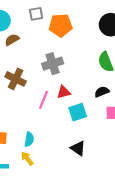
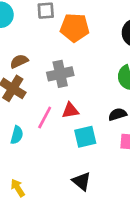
brown semicircle: (12, 40) -> (19, 61), moved
cyan semicircle: (29, 139) -> (17, 135), moved

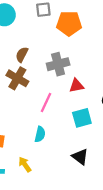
brown semicircle: (19, 61) -> (22, 55), turned -35
red triangle: (70, 110) -> (77, 86), moved
cyan semicircle: (17, 135) -> (40, 134), moved

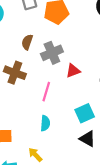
brown semicircle: (22, 55) -> (27, 42), moved
cyan square: (82, 118) -> (85, 113), moved

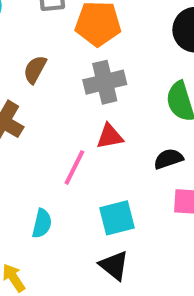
gray cross: (52, 53) -> (105, 82), moved
pink line: (46, 92) -> (74, 167), moved

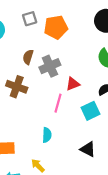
gray cross: (105, 82) -> (50, 66), moved
cyan square: (117, 218) -> (91, 111), moved

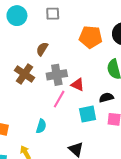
orange pentagon: (56, 27) -> (91, 37), moved
gray cross: (50, 66) -> (57, 75), moved
red triangle: (73, 84) -> (78, 85), turned 32

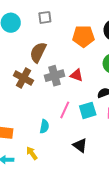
brown semicircle: (42, 49) -> (38, 52), size x1.5
red triangle: (78, 85) -> (77, 75), moved
pink line: (59, 99) -> (65, 110), moved

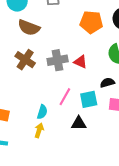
brown semicircle: (38, 52) -> (29, 28), moved, turned -100
black triangle: (80, 145) -> (79, 123), moved, turned -42
yellow arrow: (32, 153) -> (39, 130), moved, turned 48

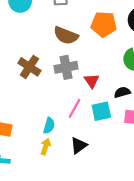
brown semicircle: (29, 28) -> (66, 35), moved
red triangle: (80, 62) -> (92, 81), moved, turned 32
black triangle: (79, 123) -> (79, 145), moved, turned -35

